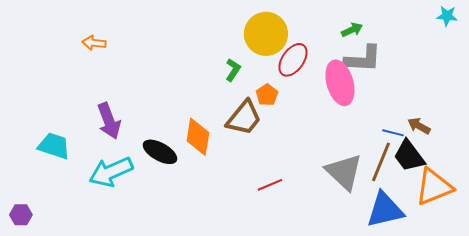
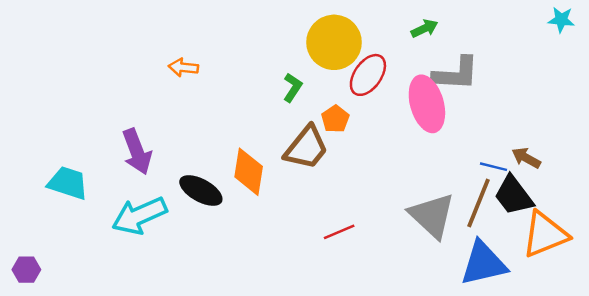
green arrow: (352, 30) -> (424, 29), moved
orange arrow: (94, 43) -> (183, 67), moved

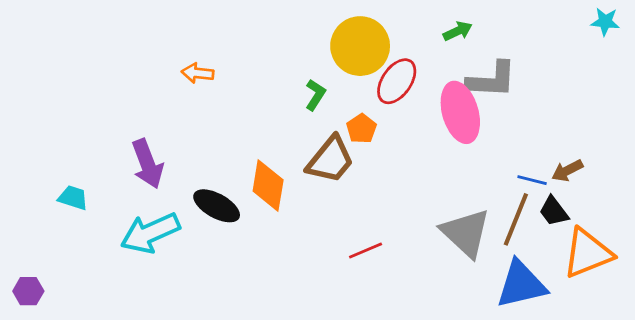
brown arrow: (526, 158) -> (567, 171), turned -56
cyan trapezoid: (68, 183) -> (73, 198), size x0.7
black trapezoid: (514, 196) -> (554, 211), size x0.7

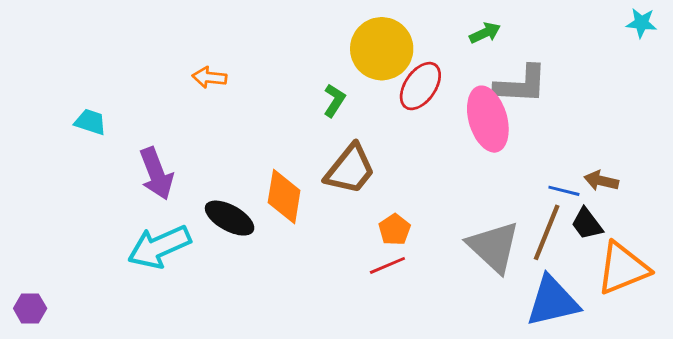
orange pentagon: (361, 129) -> (395, 230), moved
brown arrow: (567, 171) -> (601, 181), turned 40
cyan trapezoid: (73, 198) -> (90, 122), moved

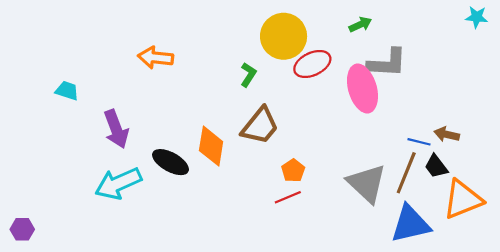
orange arrow: (209, 77) -> (156, 58), size x1.4
red ellipse: (420, 86) -> (312, 64), turned 30

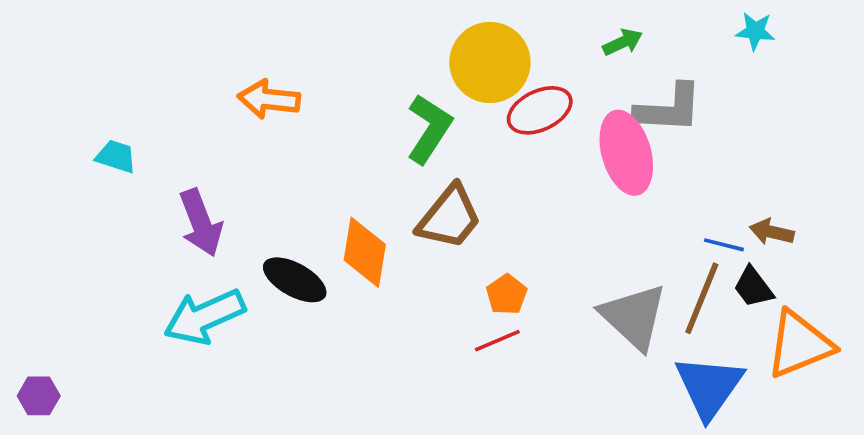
cyan star: (477, 17) -> (755, 31), moved
green L-shape: (248, 75) -> (429, 129), size x1.6
blue triangle: (410, 224) -> (709, 387), turned -42

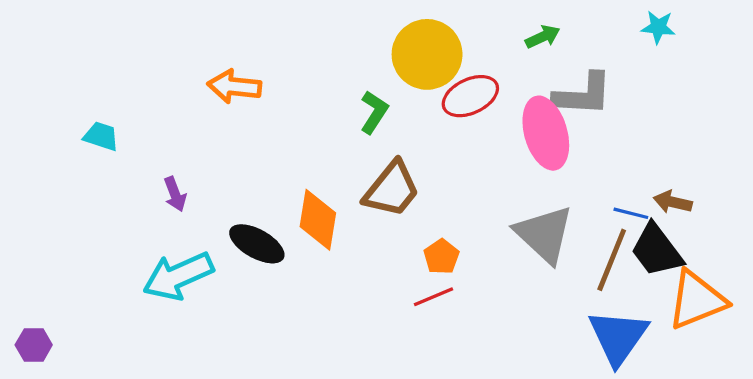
green L-shape: (429, 129) -> (374, 112), size x0.7
purple arrow: (201, 223) -> (175, 194), size x0.6
black trapezoid: (753, 287) -> (657, 250), size x1.5
gray triangle: (634, 317) -> (544, 234), moved

